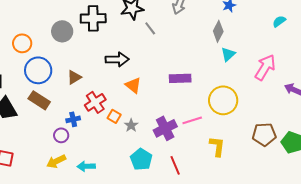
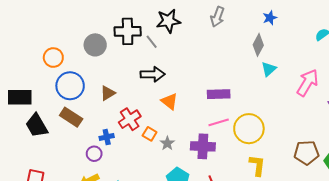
gray line: (150, 28) -> (152, 42), moved
yellow circle: (223, 100) -> (249, 129), moved
pink line: (192, 120) -> (219, 122), moved
purple cross: (165, 128) -> (203, 146), turned 30

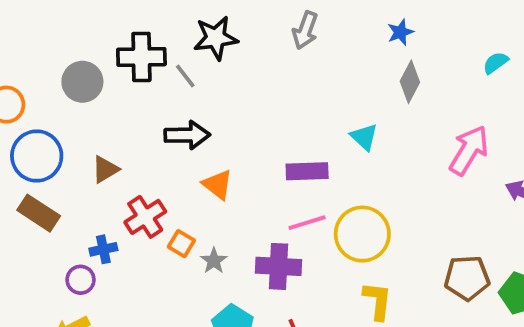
gray diamond: (258, 45) -> (410, 82), moved
cyan triangle: (269, 69) -> (364, 137), moved, turned -35

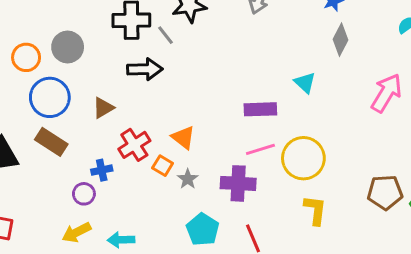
gray circle: (82, 82) -> (68, 47), moved
black arrow: (187, 135) -> (145, 69), moved
orange triangle: (218, 185) -> (183, 137), moved

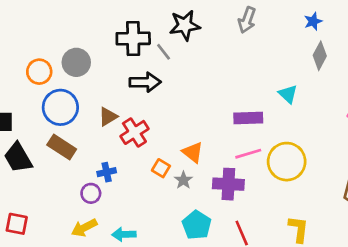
orange triangle: (183, 137) -> (193, 152), moved
red cross: (134, 145) -> (134, 132), moved
yellow L-shape: (315, 210) -> (299, 229), moved

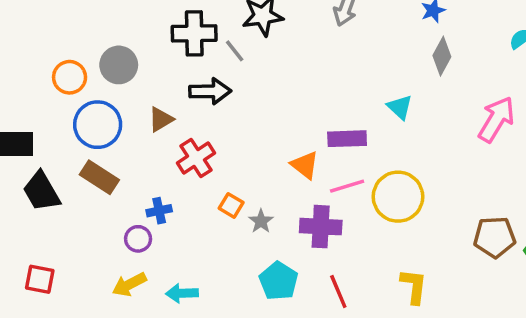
brown triangle: (108, 117) -> (161, 119), moved
orange triangle: (193, 152) -> (305, 165), moved

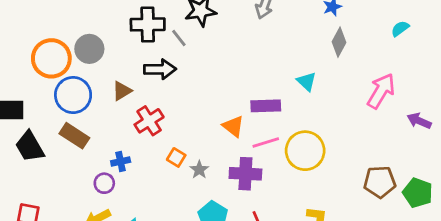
orange circle: (70, 77) -> (51, 58), size x1.5

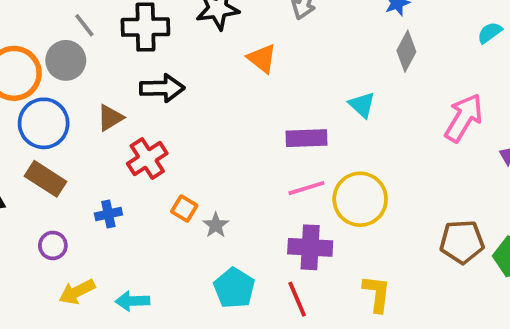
gray line: (179, 38) -> (84, 25), moved
orange triangle: (233, 126) -> (262, 59), moved
purple cross: (245, 174) -> (310, 247), moved
purple circle: (104, 183) -> (53, 245), moved

